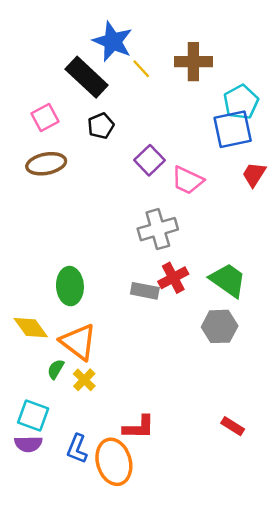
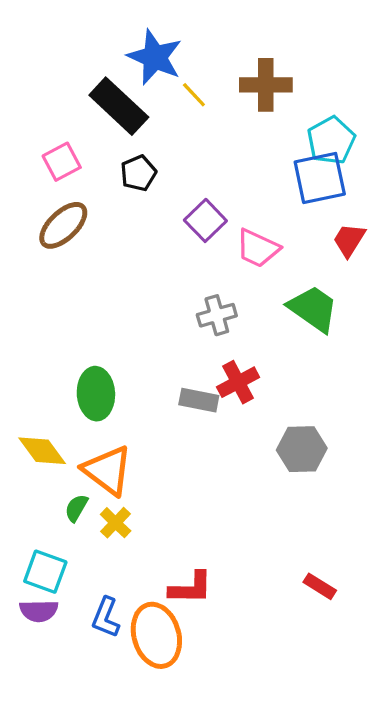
brown ellipse: (46, 164) -> (63, 225), turned -33
gray cross: (158, 229) -> (217, 315), size x0.7
green trapezoid: (228, 280) -> (313, 309), moved

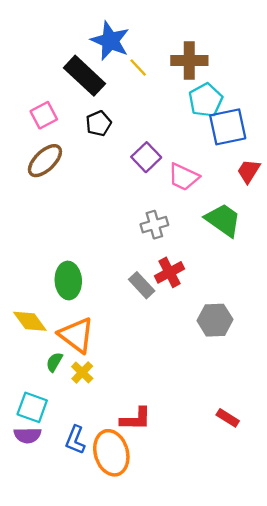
cyan pentagon: (331, 140) -> (206, 100), moved
gray rectangle: (199, 400) -> (142, 285), turned 36

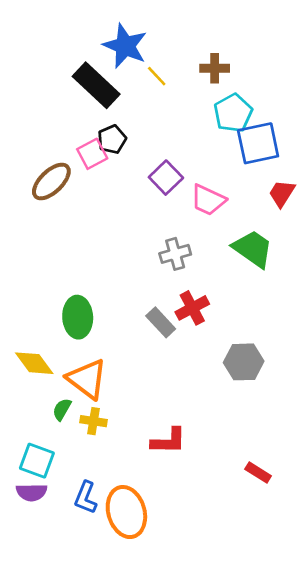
brown cross: (189, 61) -> (215, 68), size x0.7
pink square: (44, 115) -> (92, 154), moved
yellow cross: (82, 372) -> (93, 421), turned -35
red L-shape: (136, 419) -> (169, 441), moved

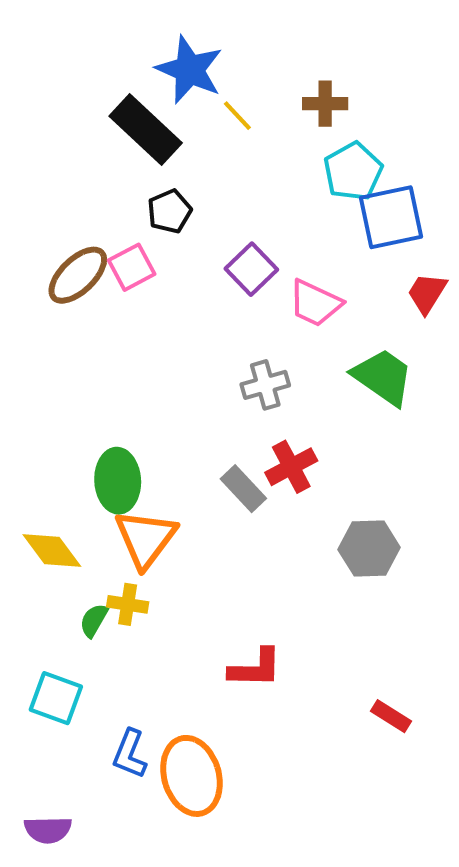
pink square: (92, 154) -> (132, 267), moved
orange triangle: (87, 379) -> (146, 539), moved, turned 30
yellow cross: (93, 421) -> (128, 604), moved
purple semicircle: (32, 492) -> (48, 830), moved

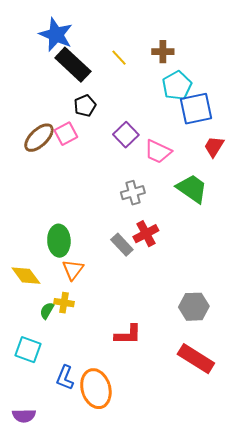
blue star: (189, 70) -> (56, 35), moved
orange triangle: (146, 539) -> (73, 270), size x0.7
gray hexagon: (369, 548) -> (194, 307), moved
red rectangle: (391, 716) -> (196, 359), size x1.8

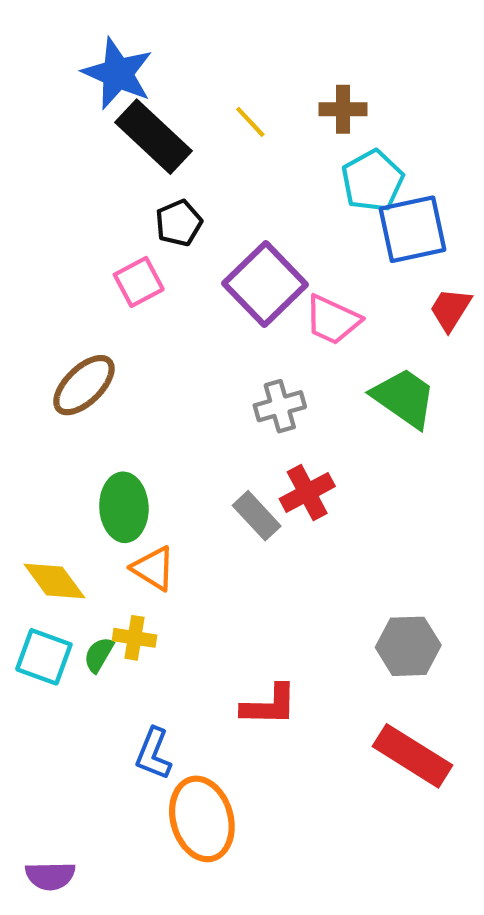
purple square: (126, 135) -> (265, 284), size x1.5
brown ellipse: (39, 138) -> (84, 385), moved
orange triangle: (73, 270) -> (153, 568), turned -35
cyan square: (28, 350) -> (44, 657), moved
blue L-shape: (65, 378) -> (153, 754), moved

